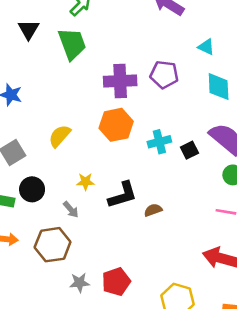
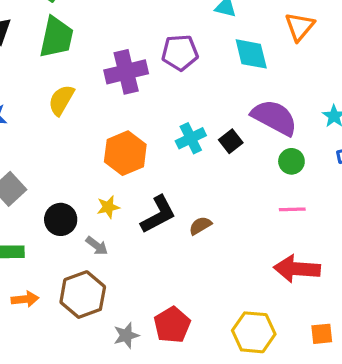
green trapezoid: (72, 44) -> (56, 37), turned 44
orange hexagon: (116, 125) -> (125, 153), moved
yellow semicircle: (60, 136) -> (61, 100), moved
black circle: (32, 189) -> (61, 219), moved

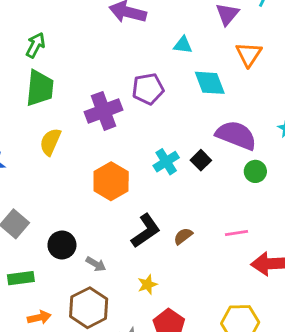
yellow star: (108, 207) -> (147, 285), moved
pink line: (292, 209) -> (237, 233), moved

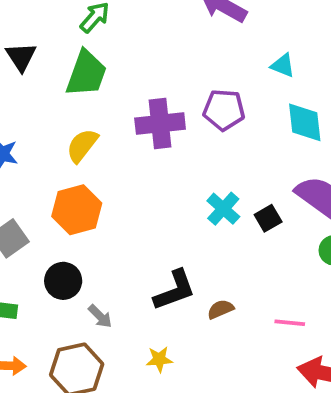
cyan cross: (166, 162) -> (223, 209), turned -30
orange hexagon: (111, 181) -> (77, 210), moved

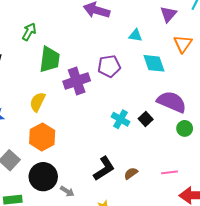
green trapezoid: (86, 74) -> (50, 59), moved
black circle: (63, 281) -> (43, 177), size x1.4

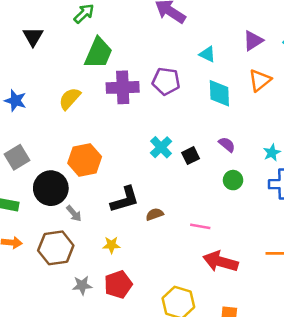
purple semicircle: (172, 102) -> (227, 144), size x0.5
orange hexagon: (42, 137) -> (85, 160), moved

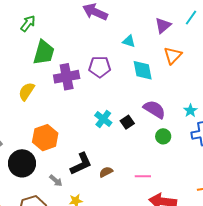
purple semicircle: (227, 144) -> (154, 109), size x1.6
gray arrow: (74, 213) -> (56, 181), moved

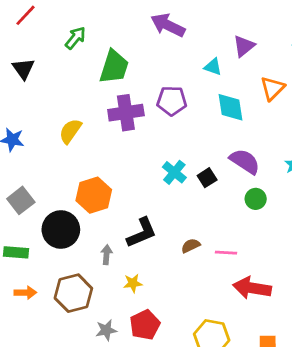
purple triangle: (163, 25) -> (244, 46), moved
green trapezoid: (44, 53) -> (114, 67), moved
brown semicircle: (106, 172) -> (191, 246), moved
gray arrow: (56, 181) -> (107, 255), turned -128

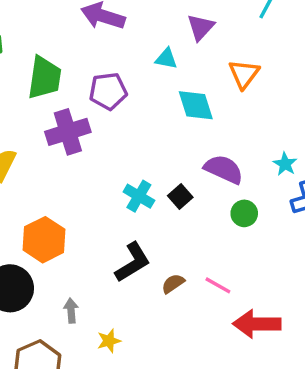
purple pentagon: (172, 101) -> (108, 91), moved
black L-shape: (142, 233) -> (133, 262), moved
pink line: (226, 253) -> (218, 285), turned 35

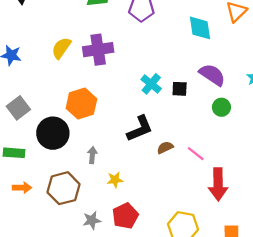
purple cross: (68, 132) -> (98, 50), moved
black square: (180, 197) -> (180, 89), turned 35
red arrow: (257, 324) -> (218, 184), turned -100

